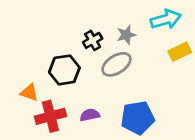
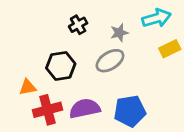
black cross: (93, 40) -> (78, 25), moved
orange triangle: (29, 92) -> (28, 87), turned -30
purple semicircle: (90, 115) -> (85, 108), size x1.6

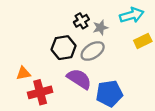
black cross: (78, 25) -> (81, 21), moved
black hexagon: (61, 66) -> (64, 48), moved
purple semicircle: (85, 108) -> (79, 79), moved, turned 45

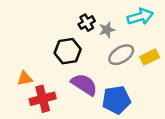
yellow rectangle: (143, 41) -> (150, 57), moved
gray ellipse: (93, 51) -> (121, 55), moved

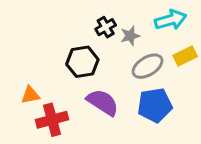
yellow rectangle: (150, 57) -> (185, 56), moved
blue pentagon: (116, 100) -> (155, 105), moved

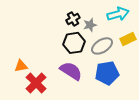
black hexagon: (82, 62) -> (74, 43), moved
red cross: (52, 120) -> (36, 83), turned -30

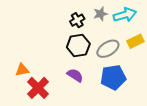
gray star: (90, 25) -> (101, 14), moved
purple semicircle: (71, 71) -> (75, 75), size x0.7

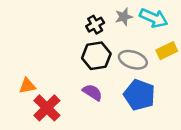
cyan arrow: (125, 15) -> (154, 18), turned 40
gray ellipse: (108, 49) -> (133, 60), turned 50
blue pentagon: (113, 77) -> (139, 95), turned 30

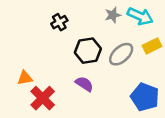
black cross: (95, 25) -> (59, 22), moved
gray ellipse: (133, 60) -> (121, 54), turned -60
blue pentagon: (139, 95) -> (145, 97), moved

